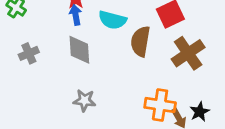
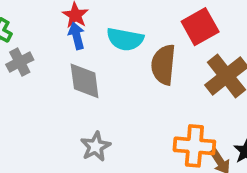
gray cross: (29, 53) -> (20, 62), moved
gray star: (84, 100) -> (96, 147), turned -30

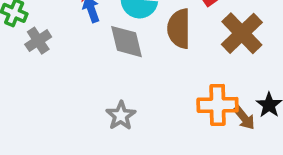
gray diamond: (85, 81) -> (127, 42), moved

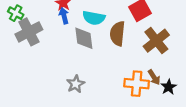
gray cross: (38, 41) -> (29, 32), size x1.6
brown arrow: (244, 118) -> (154, 77), moved

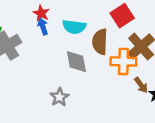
gray diamond: (84, 38) -> (76, 62), moved
orange cross: (137, 84) -> (123, 61), moved

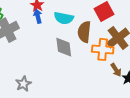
gray star: (59, 97) -> (23, 84), moved

